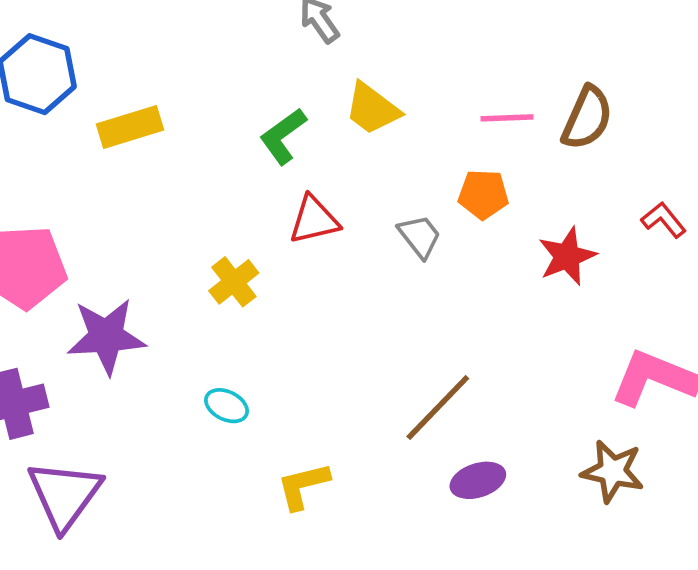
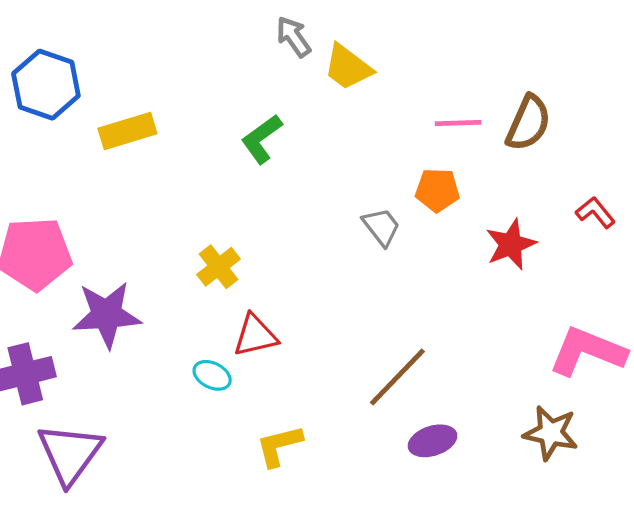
yellow trapezoid: (372, 109) -> (348, 67), moved
red triangle: (314, 220) -> (255, 335), moved

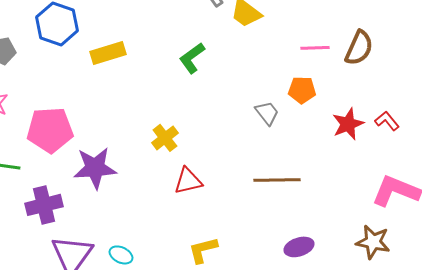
red L-shape: (595, 212) -> (387, 121), moved
cyan ellipse: (212, 375) -> (121, 255), moved
brown line: (397, 377) -> (277, 180), moved, turned 45

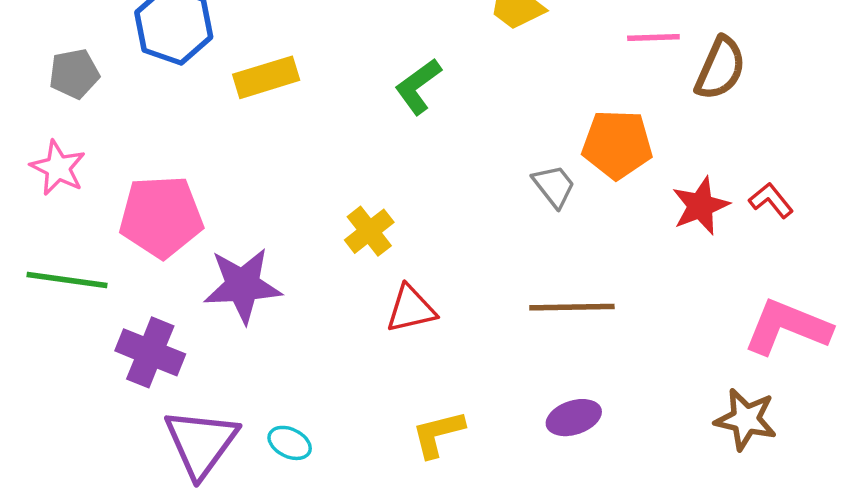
pink line: (315, 48) -> (653, 37), moved
orange pentagon: (302, 90) -> (617, 144), size x1.4
purple cross: (44, 205) -> (150, 352), turned 36
purple ellipse: (299, 247) -> (574, 418), moved

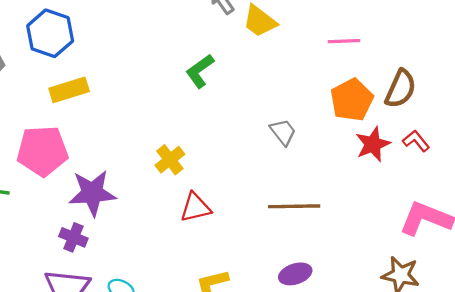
brown semicircle: (720, 68) -> (401, 89), moved
yellow rectangle: (266, 77) -> (69, 90), moved
orange pentagon: (617, 144) -> (352, 100), moved, turned -30
purple cross: (150, 352) -> (73, 237), moved, size x0.7

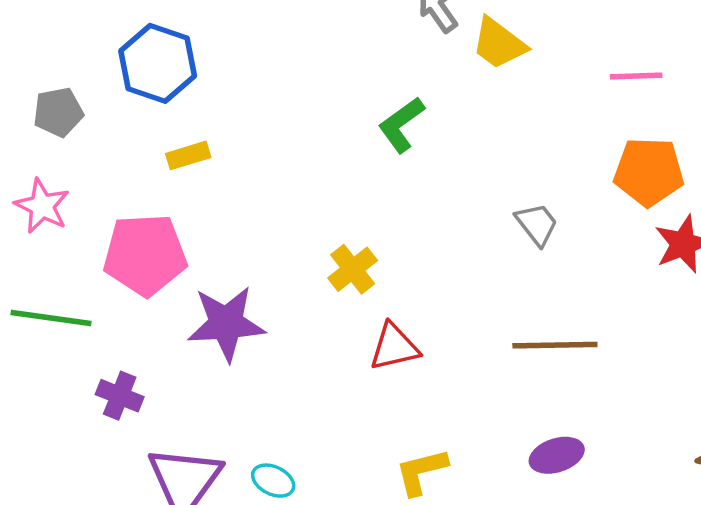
yellow rectangle: (69, 90) -> (188, 155), size x0.7
orange pentagon: (352, 100) -> (649, 172), turned 30
purple cross: (73, 237) -> (120, 396), moved

